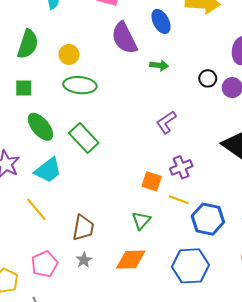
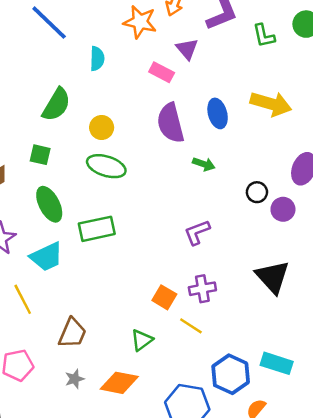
green rectangle: (84, 138) -> (97, 229), turned -72
blue hexagon: (208, 219) -> (231, 374), moved
gray star: (84, 260) -> (75, 379), moved

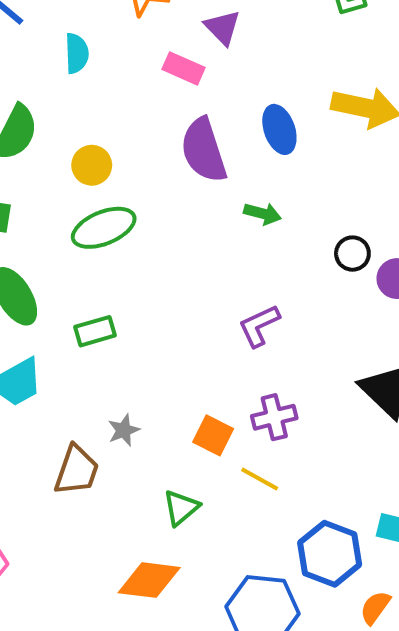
green ellipse: (106, 166) -> (104, 228), turned -36
green rectangle: (97, 229) -> (95, 331), size x0.7
brown trapezoid: (72, 333) -> (77, 470), moved
gray star: (75, 379) -> (124, 430), moved

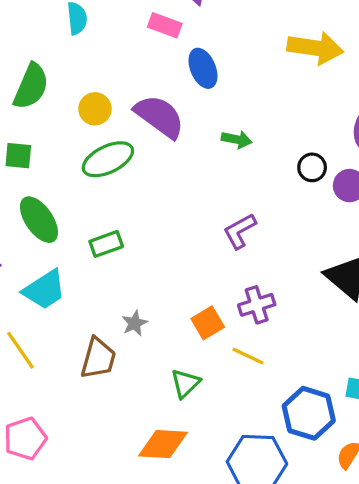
blue ellipse: (279, 129) -> (203, 68), moved
purple semicircle: (204, 150) -> (159, 116), moved, turned 148
orange square: (213, 435) -> (208, 323), turned 36

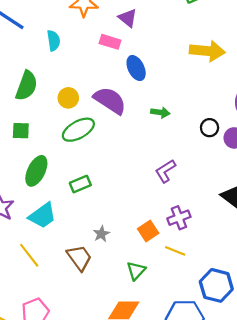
green ellipse: (39, 220) -> (36, 171), turned 64
brown trapezoid: (98, 358) -> (79, 258), turned -48

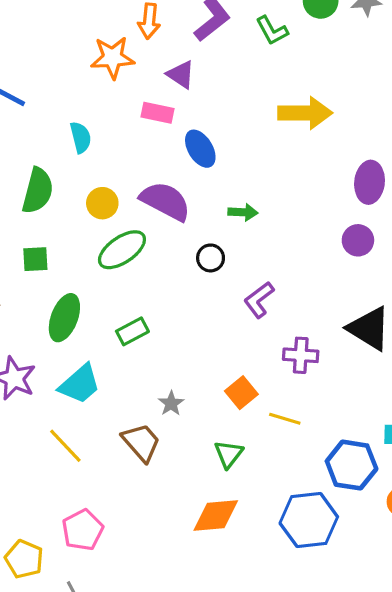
cyan semicircle: (54, 41) -> (81, 137), moved
black circle: (210, 128) -> (211, 258), moved
purple cross: (179, 218) -> (301, 355), moved, turned 30

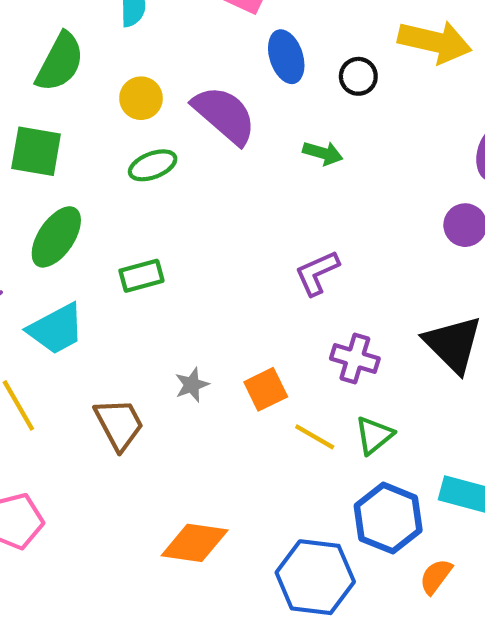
green ellipse: (122, 250) -> (153, 165), size x0.7
black circle: (211, 258) -> (358, 76), moved
green square: (35, 259) -> (36, 151), size x1.4
gray star: (171, 403) -> (192, 385), moved
green triangle: (229, 454) -> (374, 435), moved

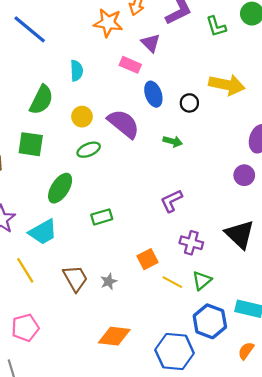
green ellipse: (56, 237) -> (60, 188), moved
green rectangle: (141, 276) -> (102, 217), moved
gray star: (192, 385) -> (109, 281), moved
orange semicircle: (436, 576) -> (246, 351), moved

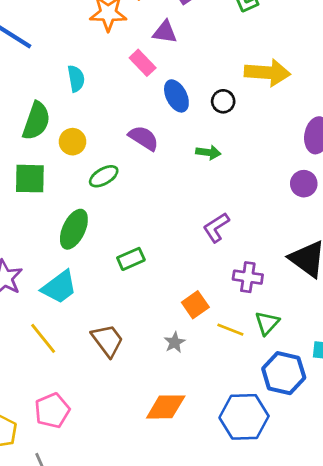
purple triangle: (151, 43) -> (165, 32), turned -30
pink rectangle: (130, 65) -> (143, 63), turned 30
yellow circle: (82, 117) -> (72, 142), moved
purple semicircle: (124, 124) -> (144, 138), size x0.7
gray star: (109, 281) -> (175, 342), moved

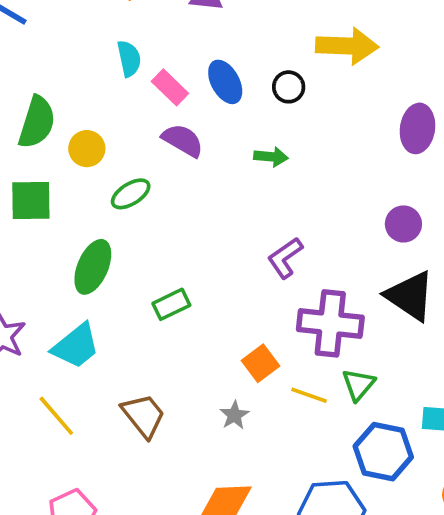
pink rectangle: (143, 63) -> (170, 87), moved
cyan semicircle: (76, 79) -> (129, 59), moved
purple circle: (304, 184) -> (403, 224), moved
purple cross: (248, 277) -> (330, 323), size x1.6

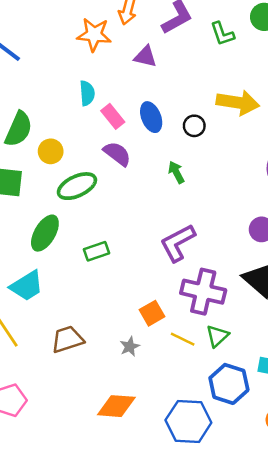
green arrow: (271, 157) -> (176, 172), turned -130
green ellipse: (131, 194) -> (77, 186), size x1.4
purple L-shape: (285, 258) -> (178, 243), size x1.4
green rectangle: (171, 304) -> (96, 251), moved
brown trapezoid: (144, 416) -> (67, 339), turned -76

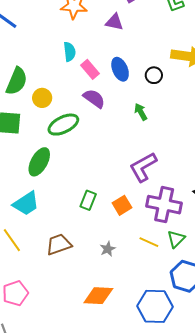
green rectangle: (96, 251) -> (88, 200), moved, turned -48
orange square: (152, 313) -> (122, 205), moved

